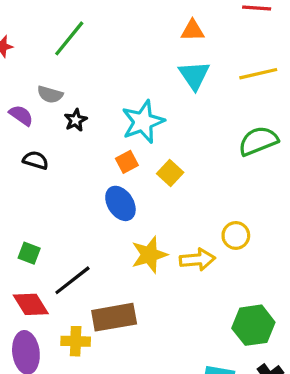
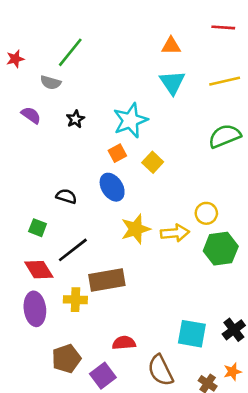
gray semicircle: (50, 95) -> (51, 82), moved
black semicircle: (36, 160) -> (66, 196), moved
green hexagon: (253, 325) -> (221, 249), moved

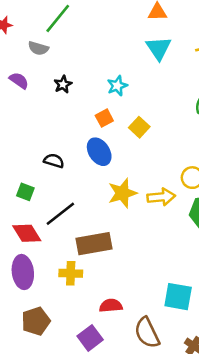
cyan star: (130, 120) -> (117, 86), size x0.6
yellow cross: (75, 300) -> (71, 273), moved
brown pentagon: (66, 359) -> (36, 321), moved

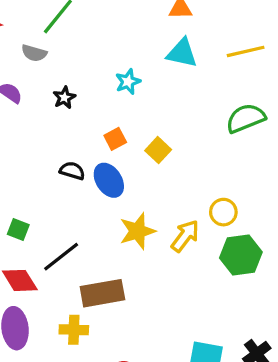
cyan triangle: (159, 48) -> (182, 53), turned -44
cyan star: (117, 86) -> (128, 82), moved
black semicircle: (54, 161) -> (72, 171), moved
yellow arrow: (161, 197) -> (185, 236), turned -48

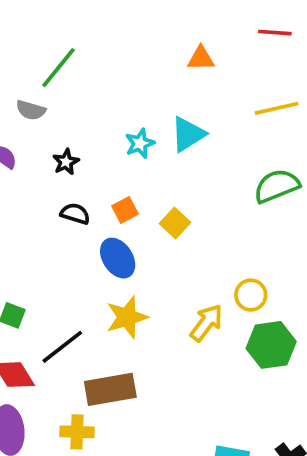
cyan triangle: (182, 53) -> (188, 134), moved, turned -44
black semicircle: (72, 171) -> (75, 214), moved
yellow star: (137, 231) -> (127, 317), moved

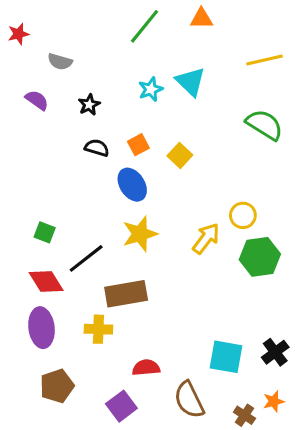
green line: (59, 68) -> (145, 26), moved
cyan triangle: (188, 134) -> (191, 82), turned -44
green semicircle: (277, 186) -> (264, 125), turned 54

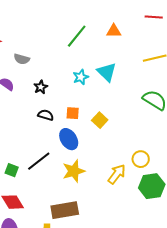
orange square: (138, 145) -> (73, 113), turned 32
black line: (86, 258) -> (39, 161), moved

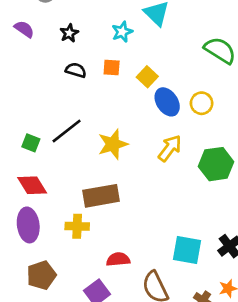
cyan star: (81, 77) -> (122, 32), moved
blue ellipse: (69, 139) -> (167, 102), moved
yellow circle: (141, 159) -> (202, 103), moved

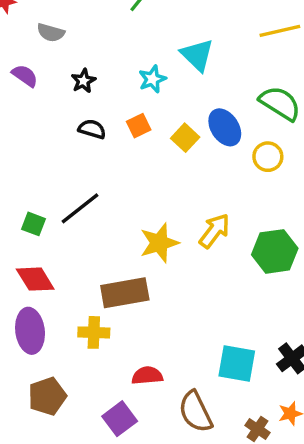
orange square: (112, 67) -> (139, 126), turned -30
blue ellipse: (167, 102) -> (225, 127), moved
yellow circle: (202, 103) -> (268, 157), moved
yellow star: (113, 144) -> (159, 243), moved

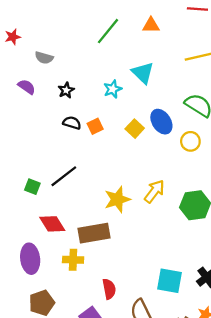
orange square: (139, 126) -> (95, 126), moved
red diamond: (35, 279) -> (52, 224), moved
red semicircle: (147, 376) -> (109, 289), turned 84

